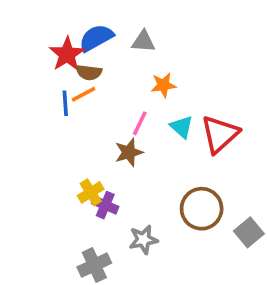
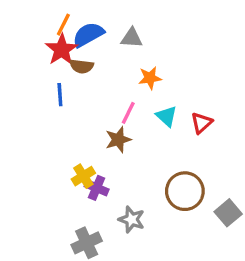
orange line: (83, 94) -> (63, 25), moved, turned -35
red triangle: (220, 134) -> (202, 123), size x0.6
gray star: (143, 240) -> (132, 219), turned 30

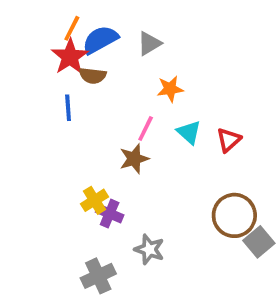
gray triangle: (132, 38) -> (149, 43), turned -35
brown circle: (185, 191) -> (234, 215), moved

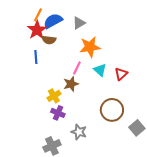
orange star: (170, 89) -> (90, 47), size x1.5
yellow cross: (94, 200) -> (54, 96), moved
brown circle: (234, 215) -> (112, 110), moved

